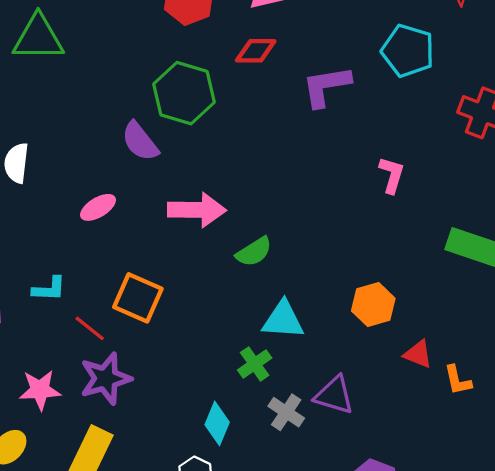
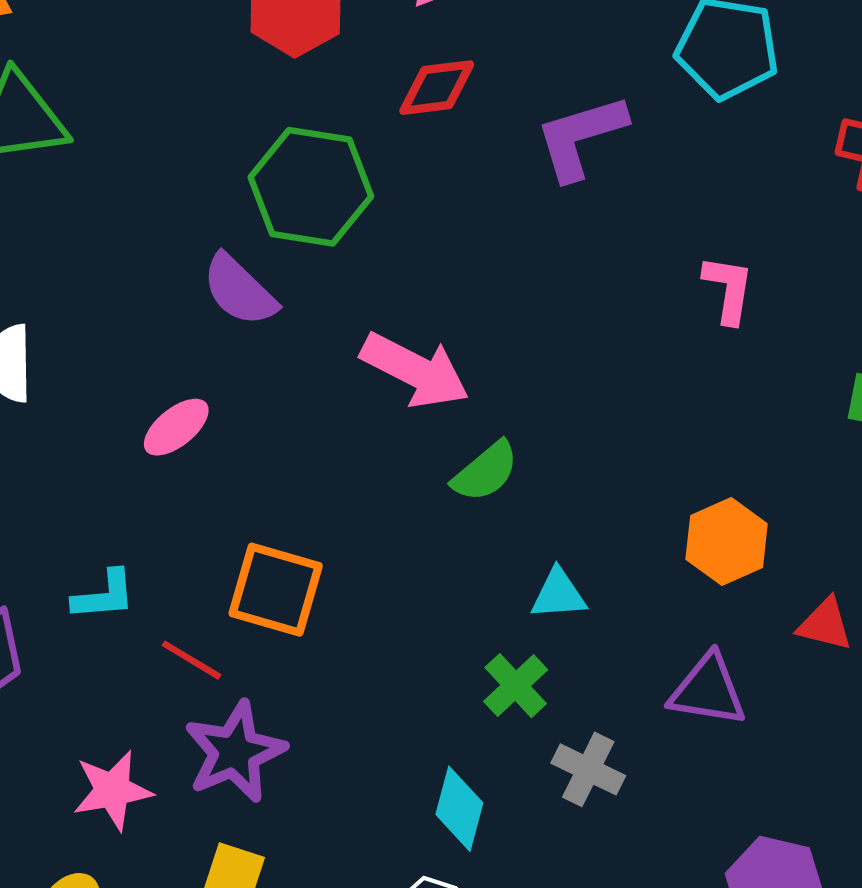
pink arrow: (197, 210) -> (415, 370), moved, turned 34
cyan triangle: (283, 320) -> (558, 594), size x0.7
purple triangle: (334, 395) -> (708, 690), moved

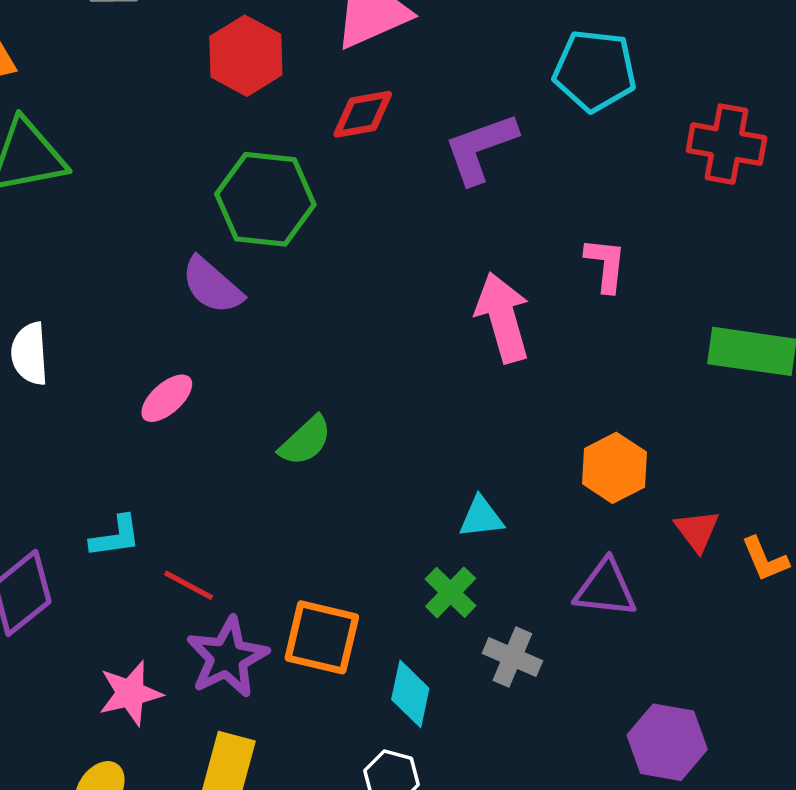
pink arrow: (415, 370) -> (503, 317), moved, turned -130
green semicircle: (485, 472) -> (305, 441), moved
orange square: (276, 590) -> (322, 637), moved
red triangle: (825, 624) -> (697, 531), turned 42

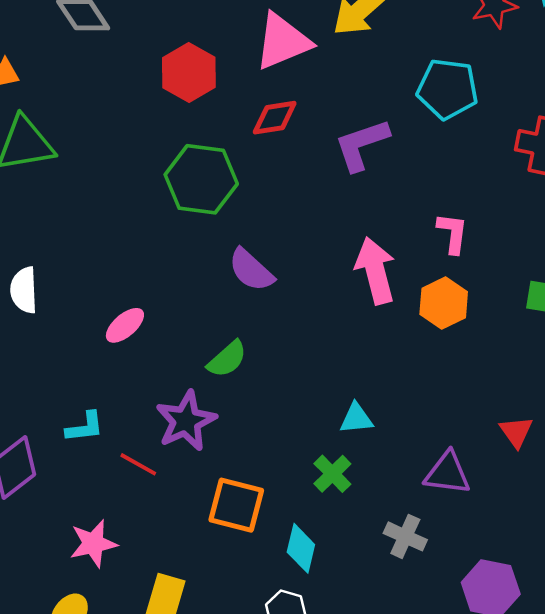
purple semicircle: (212, 285) -> (251, 270), moved
orange hexagon: (614, 468) -> (444, 303), moved
purple star: (227, 657) -> (186, 421), moved
gray cross: (512, 657) -> (405, 536), moved

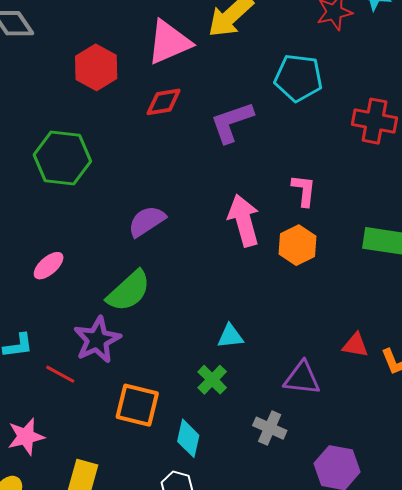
green hexagon: (201, 179) -> (62, 158), moved
purple semicircle: (251, 270) -> (147, 221), turned 105
green semicircle: (227, 359) -> (129, 291), size x1.4
red triangle: (516, 432) -> (355, 345), turned -44

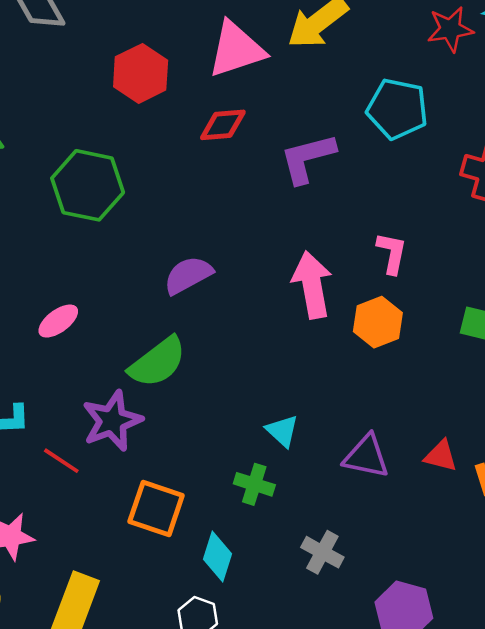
cyan triangle: (230, 336) -> (282, 431), turned 44
purple triangle: (302, 378) -> (366, 456), moved
green cross: (212, 380) -> (254, 484), turned -32

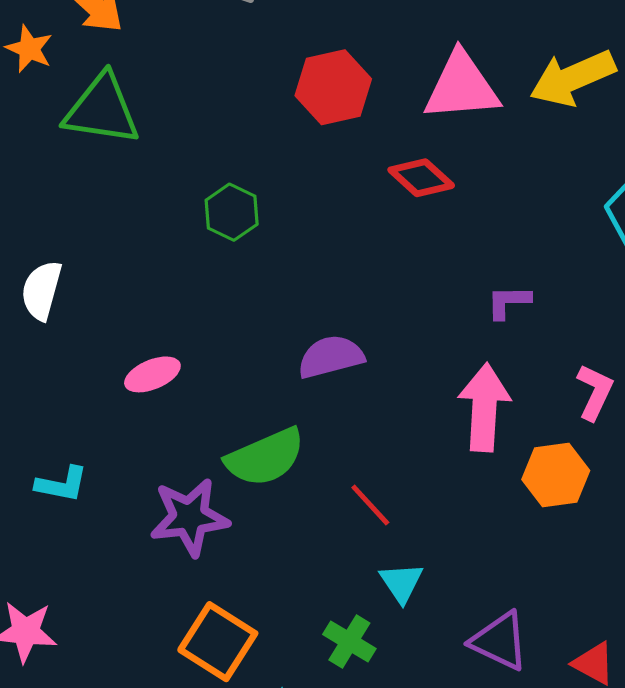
red diamond: (223, 125) -> (421, 178), turned 33
purple L-shape: (307, 158) -> (509, 302), moved, size x0.6
green hexagon: (88, 185) -> (232, 212), size x0.6
red line: (61, 461) -> (370, 505), moved

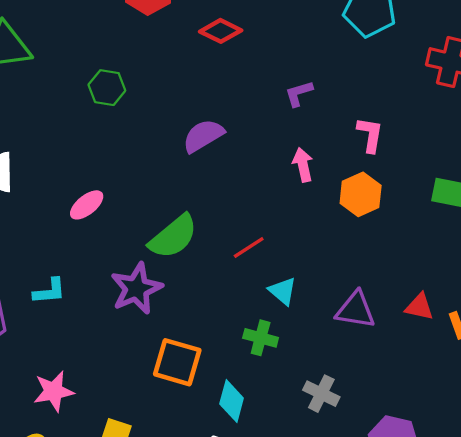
purple semicircle: (331, 357) -> (203, 136), moved
pink arrow: (484, 407) -> (303, 165), size x0.6
red line: (370, 505) -> (249, 248), turned -64

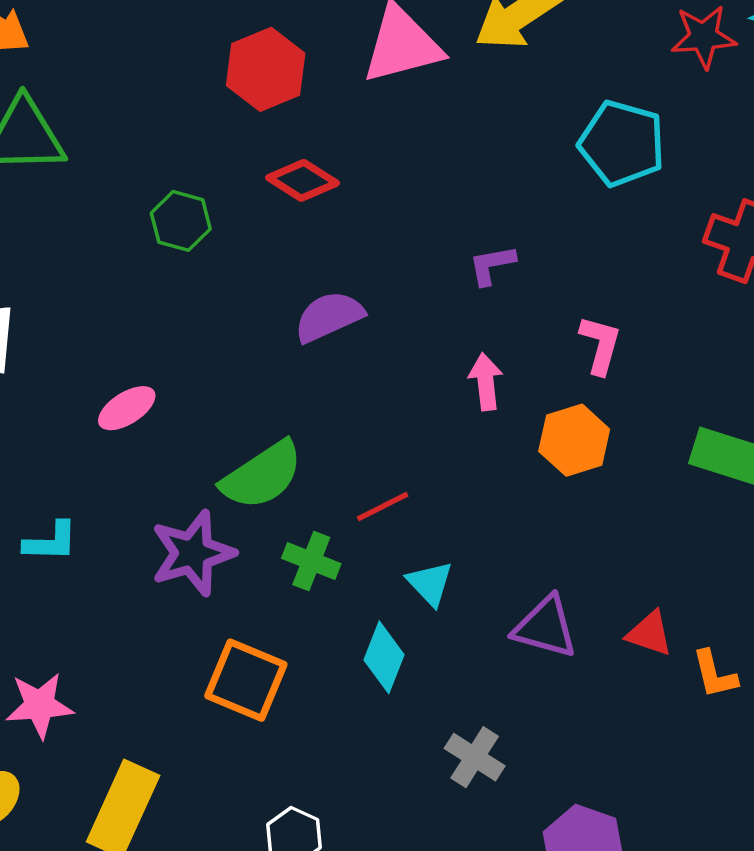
red diamond: (221, 31) -> (303, 180), moved
green cross: (261, 338) -> (311, 561), moved
cyan diamond: (232, 401) -> (384, 657), moved

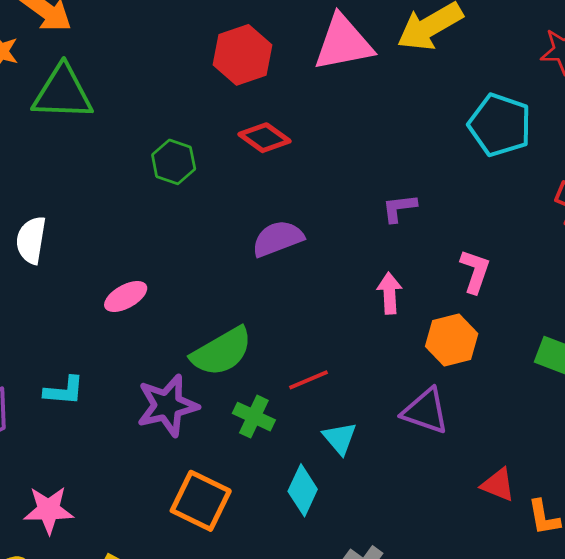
purple triangle: (545, 627) -> (425, 411), moved

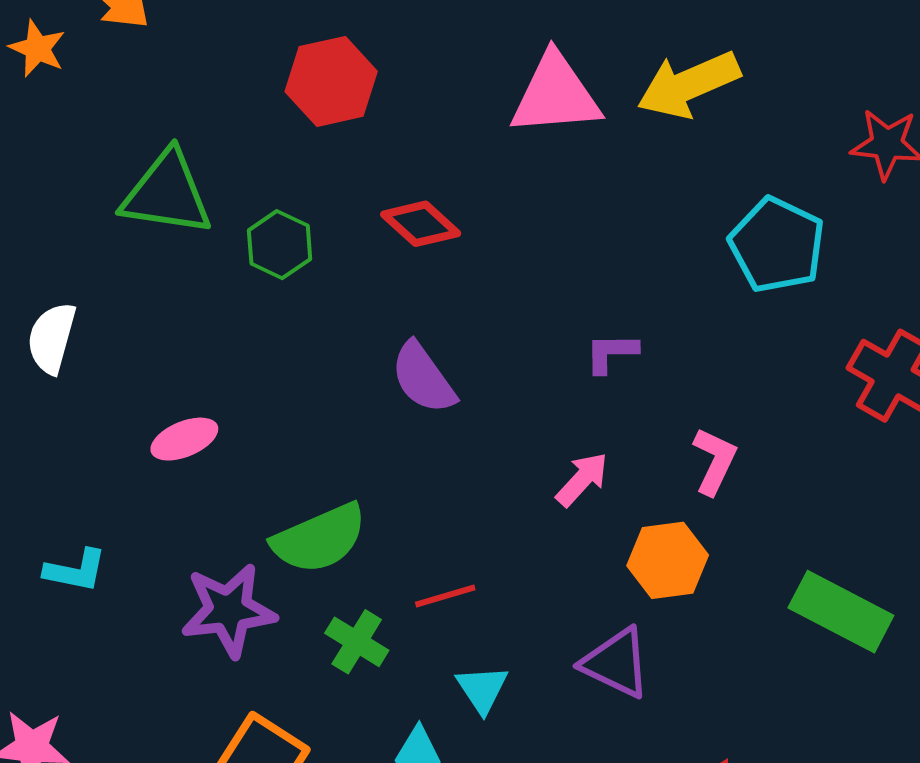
red hexagon: (242, 55) -> (331, 81), moved
green triangle: (63, 93) -> (167, 193), moved
purple semicircle: (278, 239) -> (423, 378), turned -111
pink arrow: (389, 293) -> (582, 479), turned 39

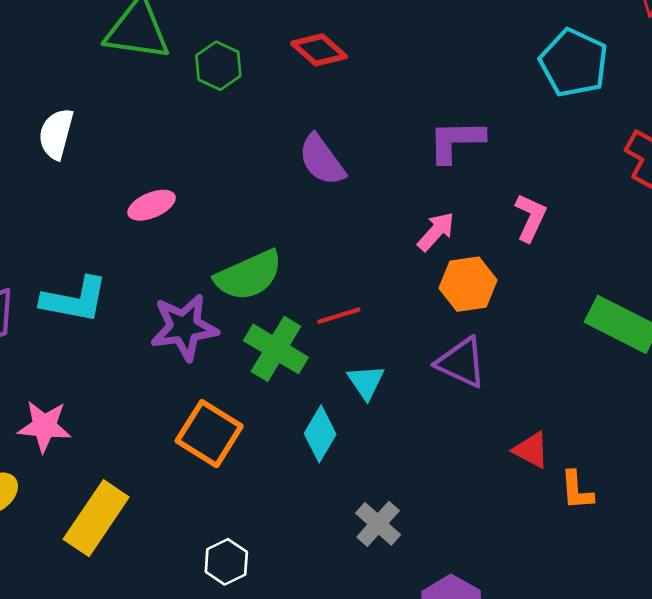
purple L-shape: (611, 353) -> (456, 141), size x1.5
orange hexagon: (668, 560) -> (468, 284), moved
cyan L-shape: (75, 570) -> (75, 300), size x1.5
green cross: (357, 642) -> (276, 349), size x1.4

